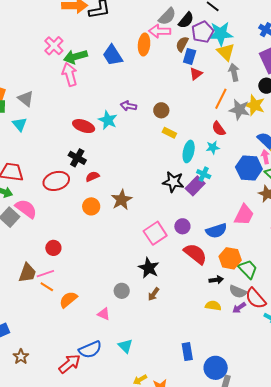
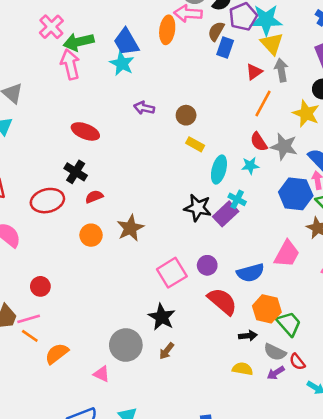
red triangle: (196, 74) -> (254, 72), moved
gray star: (239, 110) -> (284, 146), moved
cyan star: (108, 120) -> (122, 63), moved
gray circle: (122, 291) -> (126, 345), size x1.6
red semicircle: (256, 298) -> (297, 362), size x0.6

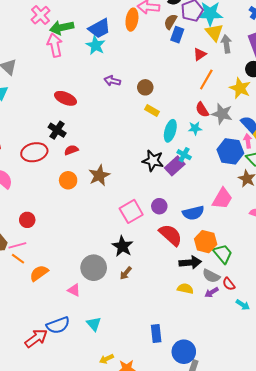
blue trapezoid: (126, 42) -> (99, 28), turned -90
gray arrow: (281, 70) -> (226, 44), moved
black arrow: (248, 336) -> (190, 263), size x1.5

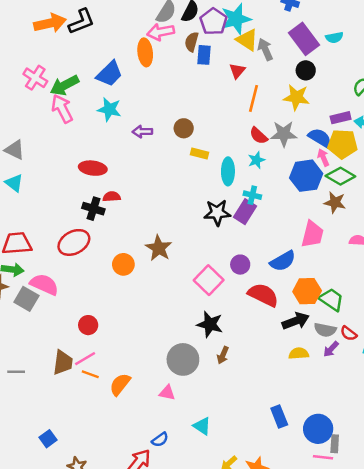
cyan star: (96, 45) -> (109, 109), moved
red semicircle: (71, 150) -> (112, 197), moved, turned 32
blue semicircle: (58, 325) -> (160, 440), size x0.6

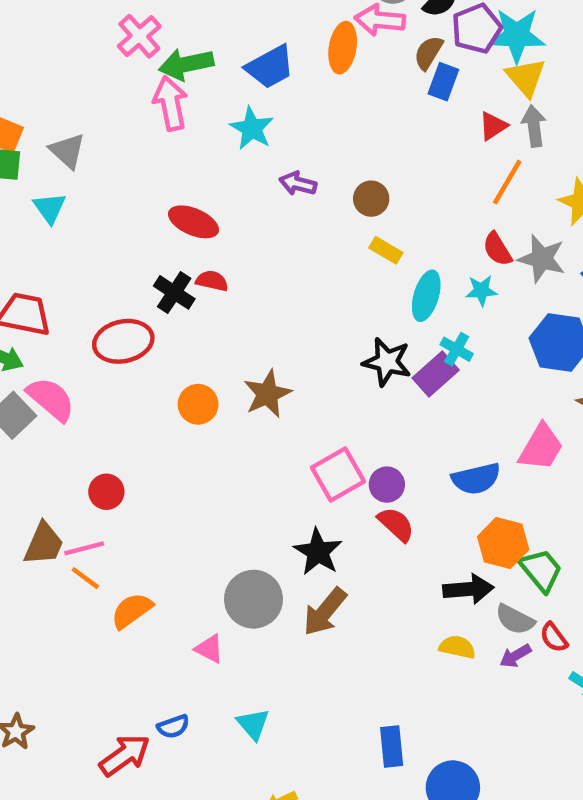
gray arrow: (265, 49) -> (534, 126), moved
purple circle: (240, 265) -> (387, 485), moved
red semicircle: (263, 295) -> (396, 524), moved, size x0.7
brown arrow: (223, 355) -> (325, 612), size x1.6

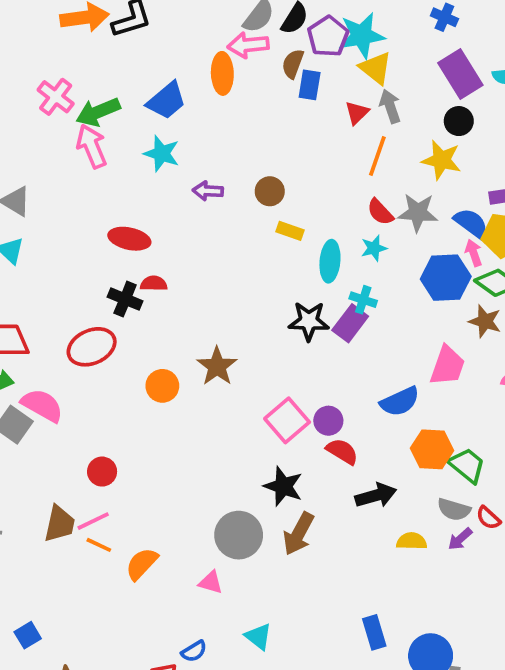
black arrow: (468, 589) -> (376, 495), moved

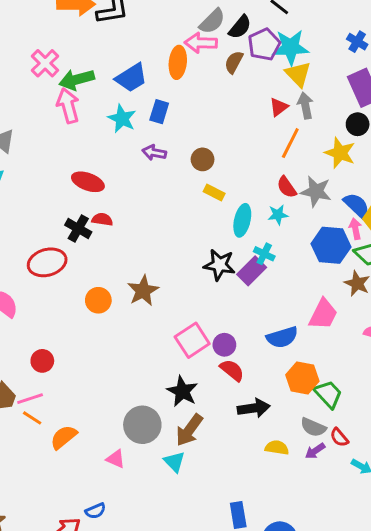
blue rectangle: (310, 85) -> (159, 112), moved
cyan triangle: (258, 636) -> (174, 462), moved

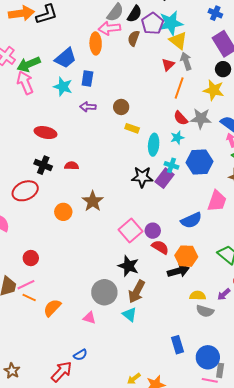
red semicircle: (102, 219) -> (72, 166), moved
blue hexagon: (331, 245) -> (200, 162), moved
orange hexagon: (302, 378) -> (186, 256), moved
gray semicircle: (313, 427) -> (205, 311), moved

